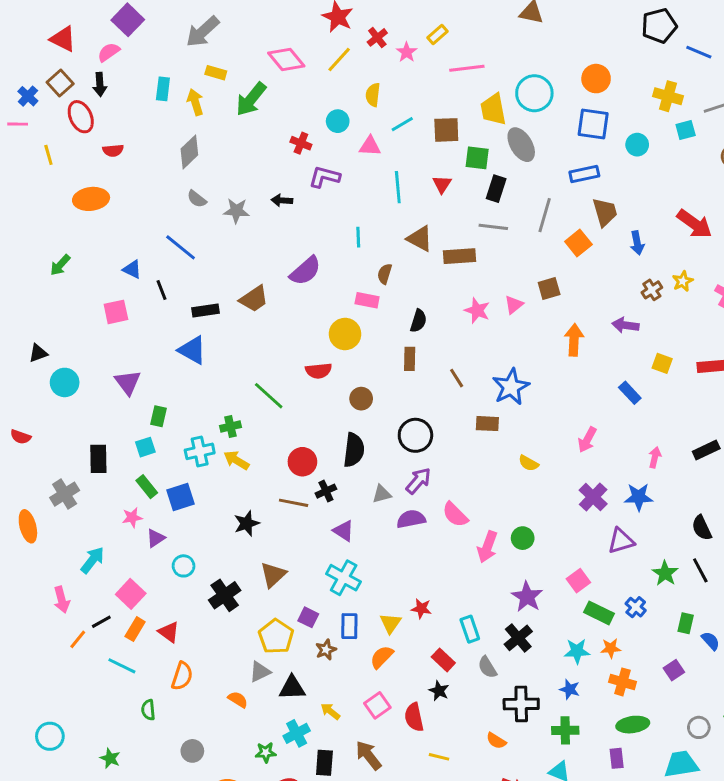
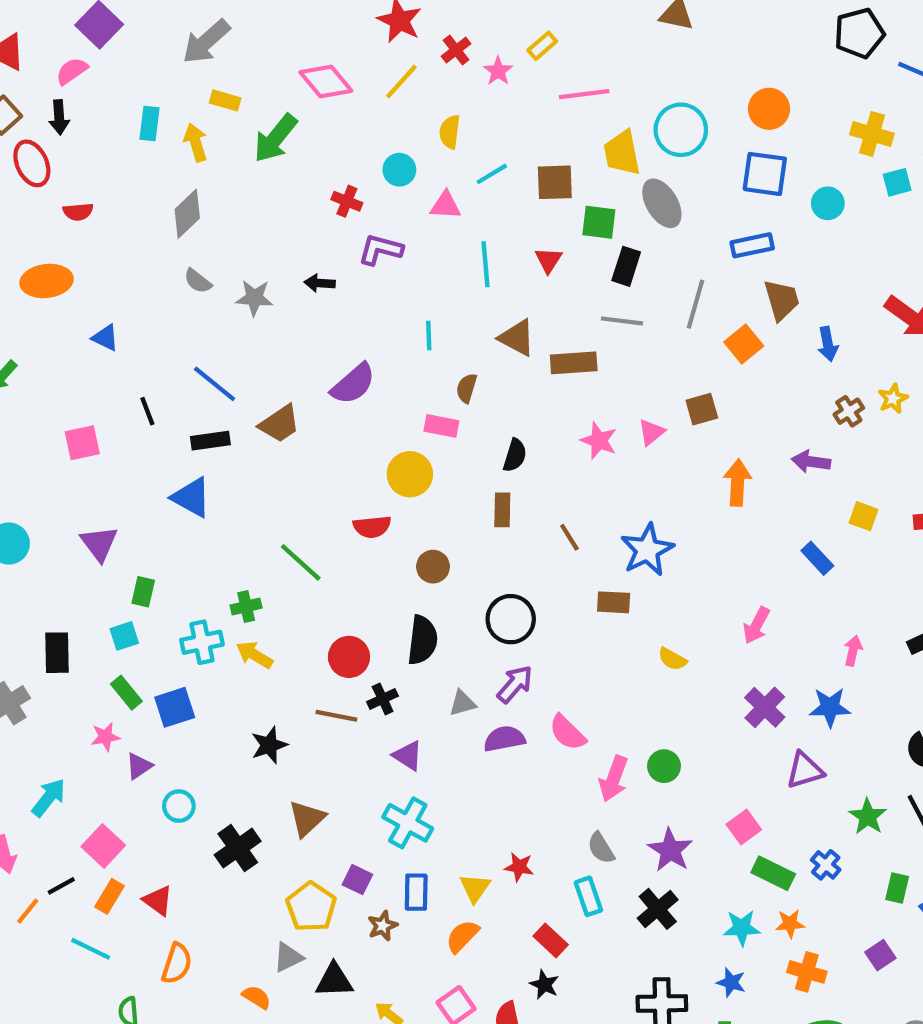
blue line: (181, 247) -> (215, 384), moved
blue triangle: (132, 269) -> (105, 338), moved
gray semicircle: (487, 667) -> (601, 848), moved

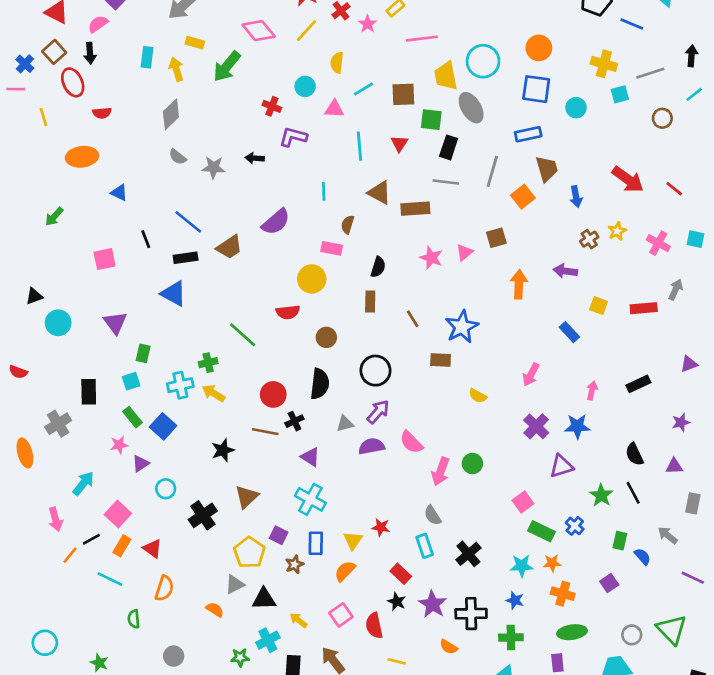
blue square: (175, 707) -> (163, 426), turned -30
purple star: (670, 850) -> (433, 604), moved

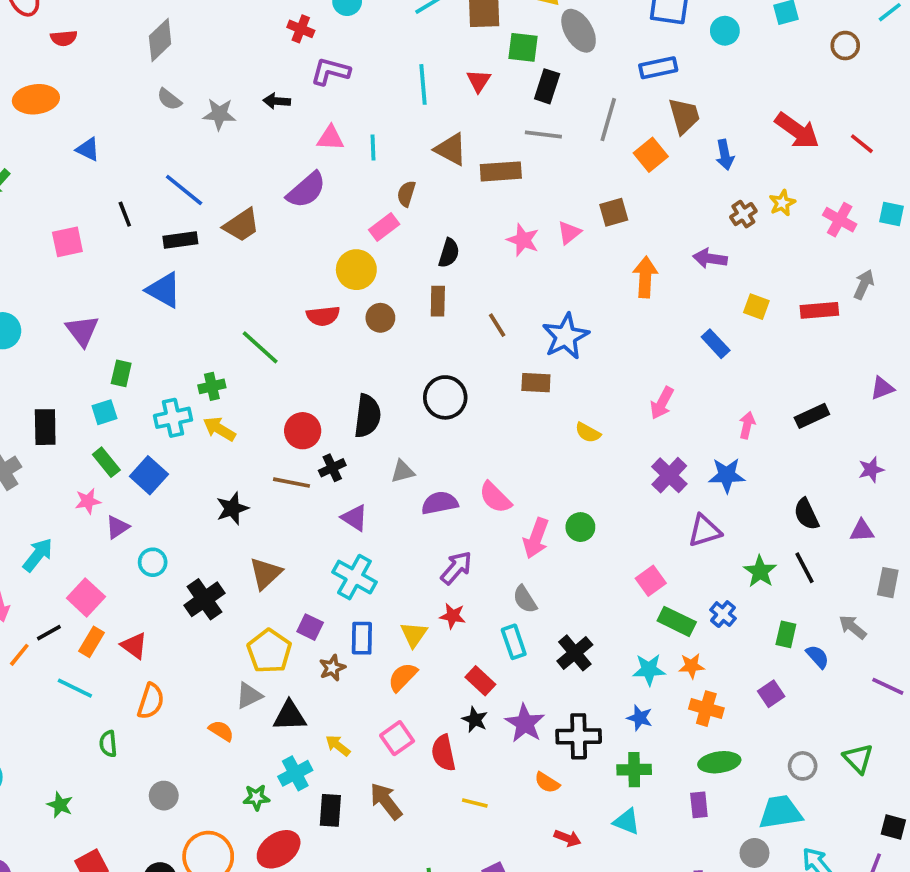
pink triangle: (334, 109) -> (330, 138), moved
pink rectangle: (332, 248) -> (384, 227), turned -48
brown circle: (326, 337) -> (380, 318), moved
purple arrow: (378, 412) -> (456, 568), moved
green triangle: (672, 630) -> (858, 759), size x0.7

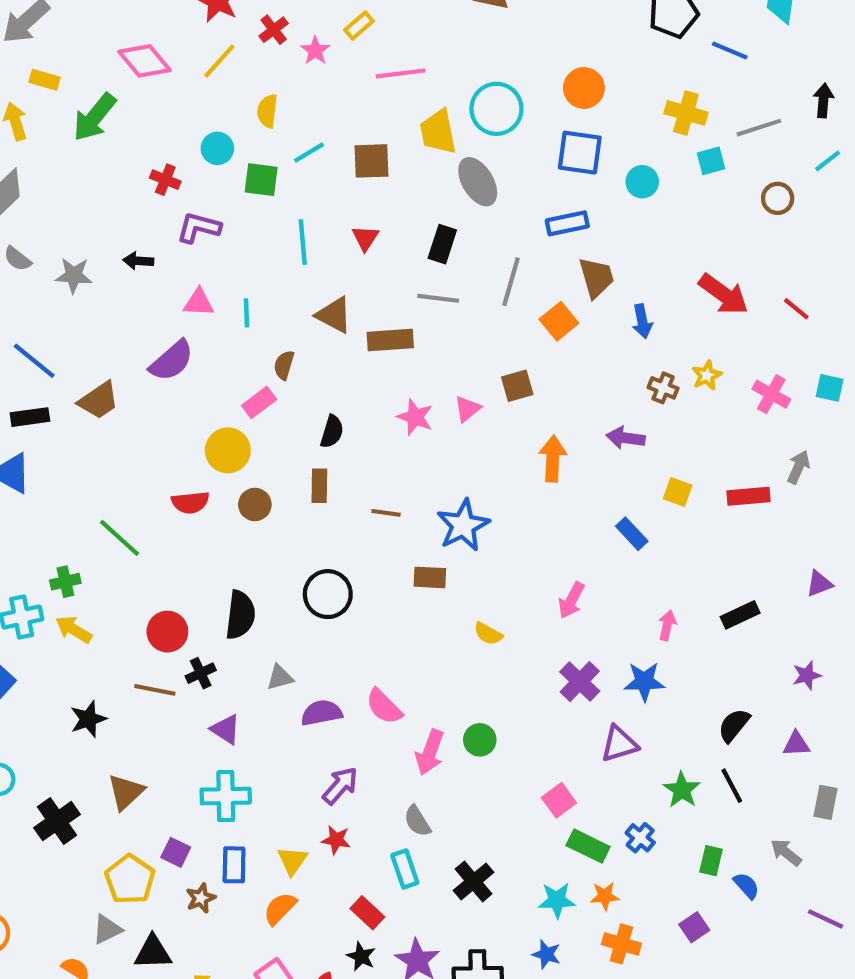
green square: (523, 47) -> (261, 180), moved
brown cross: (743, 214) -> (663, 388), turned -35
brown line: (497, 325) -> (386, 513), turned -50
black semicircle: (806, 514) -> (734, 725), turned 64
cyan cross: (354, 577) -> (226, 796), turned -30

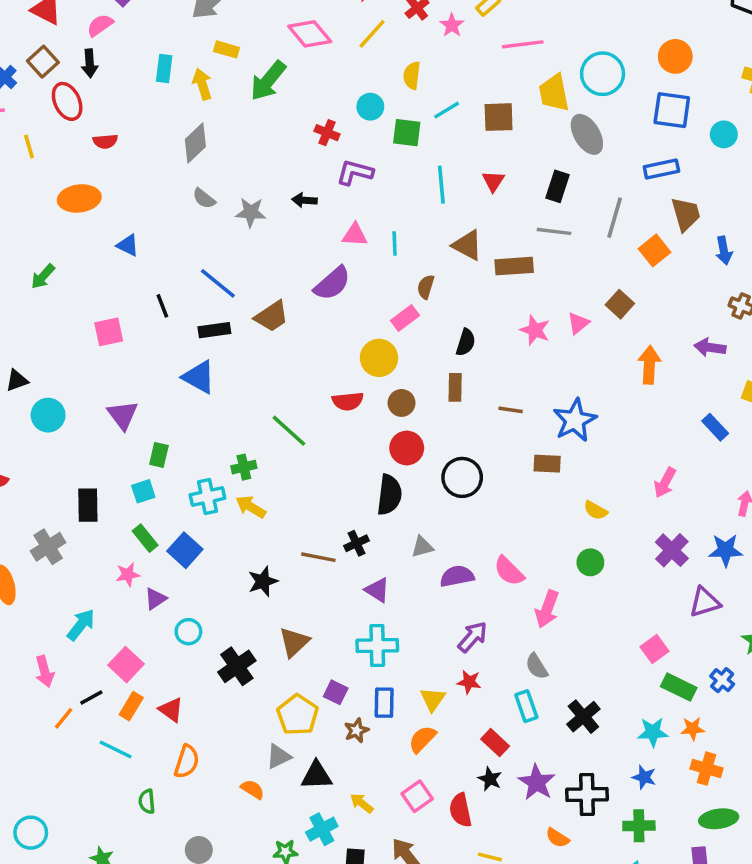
brown square: (517, 386) -> (620, 304), turned -32
red circle: (167, 632) -> (407, 448), moved
green circle: (480, 740) -> (590, 562), moved

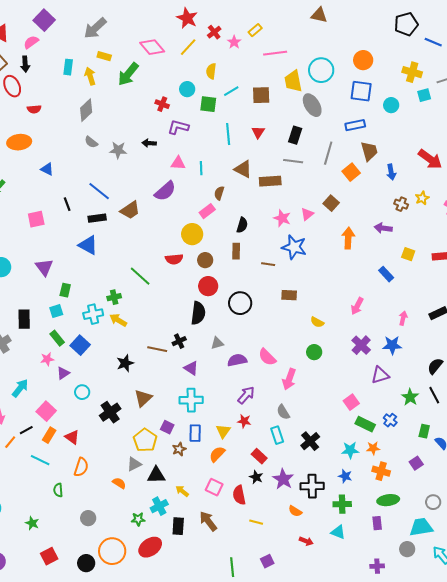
blue star: (575, 420) -> (294, 247), moved, turned -30
pink square: (417, 796) -> (214, 487), turned -30

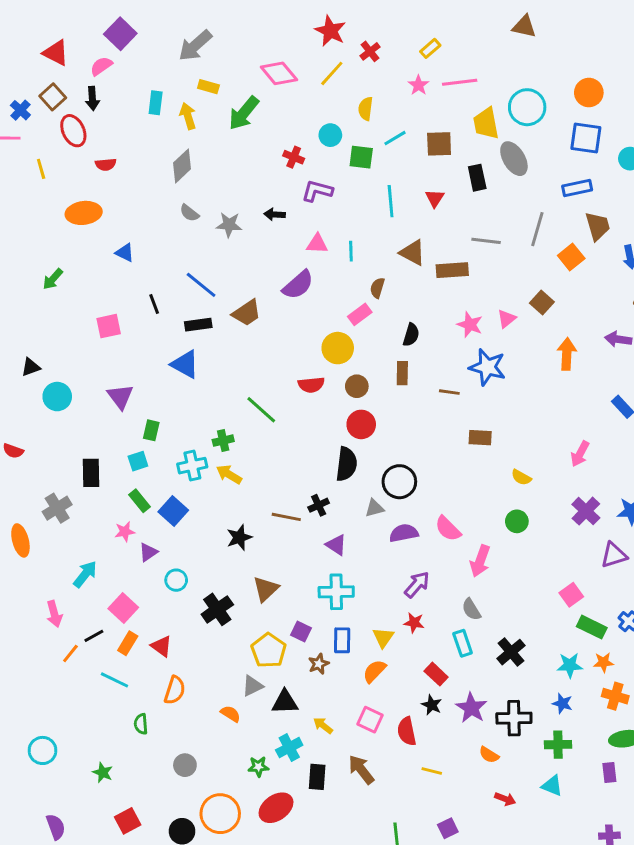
pink star: (234, 42) -> (418, 85), moved
black rectangle: (295, 135) -> (477, 178), moved, turned -30
black circle: (240, 303) -> (399, 482), moved

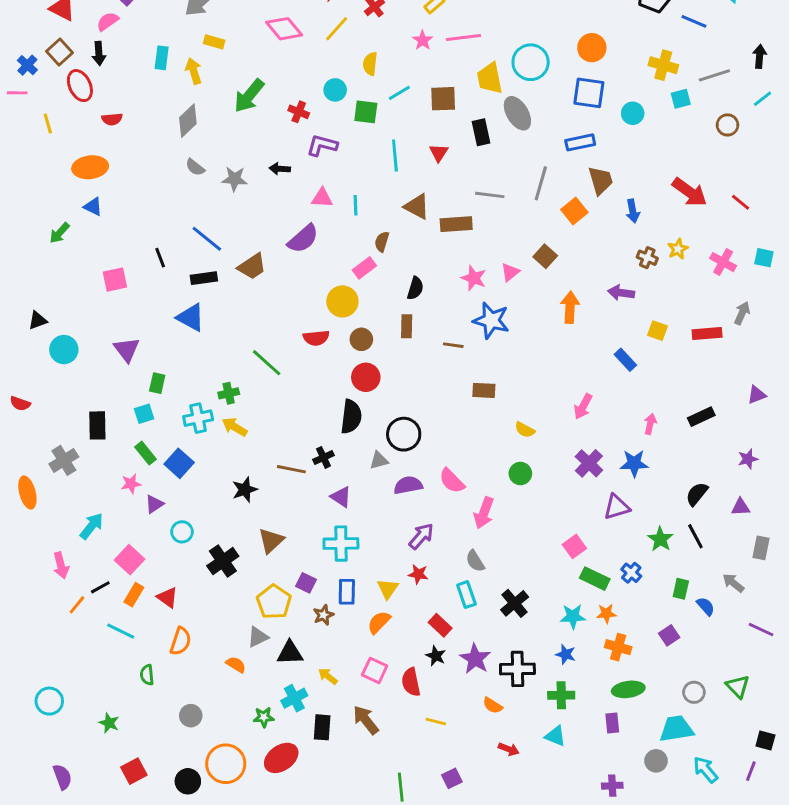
green arrow: (244, 113) -> (249, 96), moved
blue triangle: (125, 253) -> (93, 207), moved

